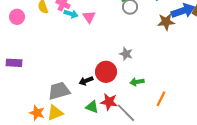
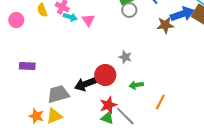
purple rectangle: (14, 63) -> (27, 66), moved
black arrow: (86, 81) -> (85, 84), size x1.5
red star: (109, 102) -> (108, 105), turned -30
green triangle: (92, 107) -> (107, 118), moved

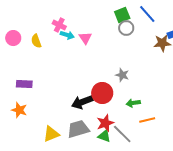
yellow semicircle: (42, 10) -> (36, 41), moved
gray trapezoid: (58, 94) -> (78, 129), moved
orange line: (160, 102) -> (147, 120), moved, turned 49
orange star: (36, 116) -> (19, 110), moved

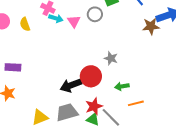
gray circle: (126, 28) -> (95, 14), moved

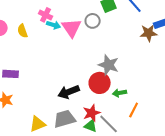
pink triangle: (74, 21) -> (72, 28), size x1.5
gray star: (111, 58) -> (109, 65), size x1.5
red circle: (91, 76) -> (100, 83), moved
orange line: (136, 103) -> (134, 110), turned -49

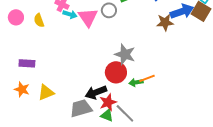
black arrow: (69, 92) -> (96, 92), moved
orange line: (134, 110) -> (147, 78), moved, turned 42
yellow triangle: (38, 124) -> (46, 92), moved

